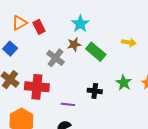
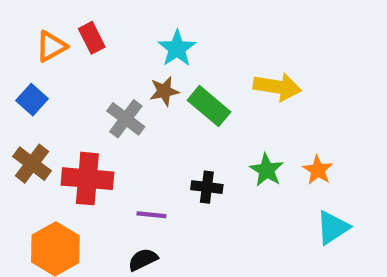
red rectangle: (39, 27) -> (92, 38), moved
yellow arrow: (129, 42) -> (277, 87), size x1.5

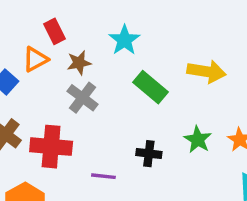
orange triangle: (51, 46) -> (35, 59), moved
brown star: (164, 91) -> (79, 63), moved

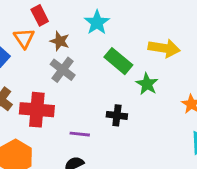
orange triangle: (35, 59) -> (24, 38), turned -35
brown star: (79, 63) -> (60, 41), turned 30
green star: (198, 140) -> (147, 84), moved

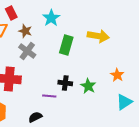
green rectangle: (118, 61) -> (66, 45), turned 66
green star: (147, 84) -> (88, 86), moved
purple line: (80, 134) -> (49, 96), moved

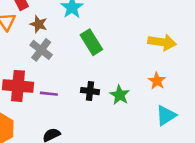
yellow arrow: (98, 36) -> (162, 42), moved
green rectangle: (66, 45) -> (91, 42), turned -48
purple line: (49, 96) -> (49, 94), moved

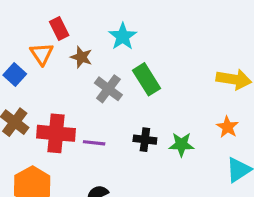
gray cross: (41, 50) -> (108, 89), moved
green star: (120, 95) -> (181, 144), turned -30

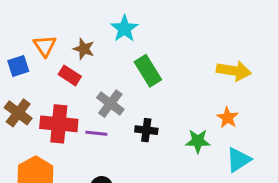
red rectangle: (59, 29) -> (70, 75), moved, turned -30
blue square: (15, 75) -> (18, 66), turned 30
gray cross: (108, 89) -> (110, 104), moved
green star: (181, 144) -> (198, 141), moved

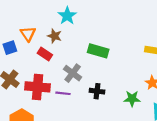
cyan star: (124, 29) -> (67, 16), moved
green rectangle: (148, 71) -> (98, 51), turned -42

